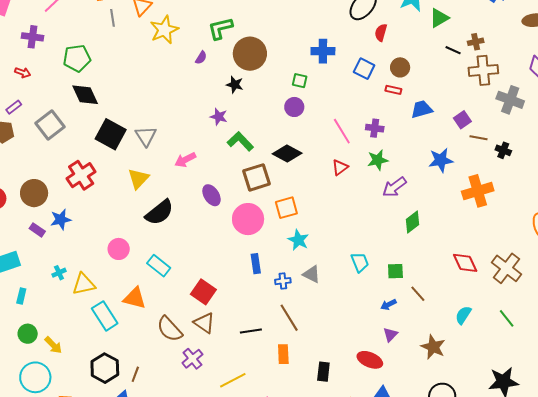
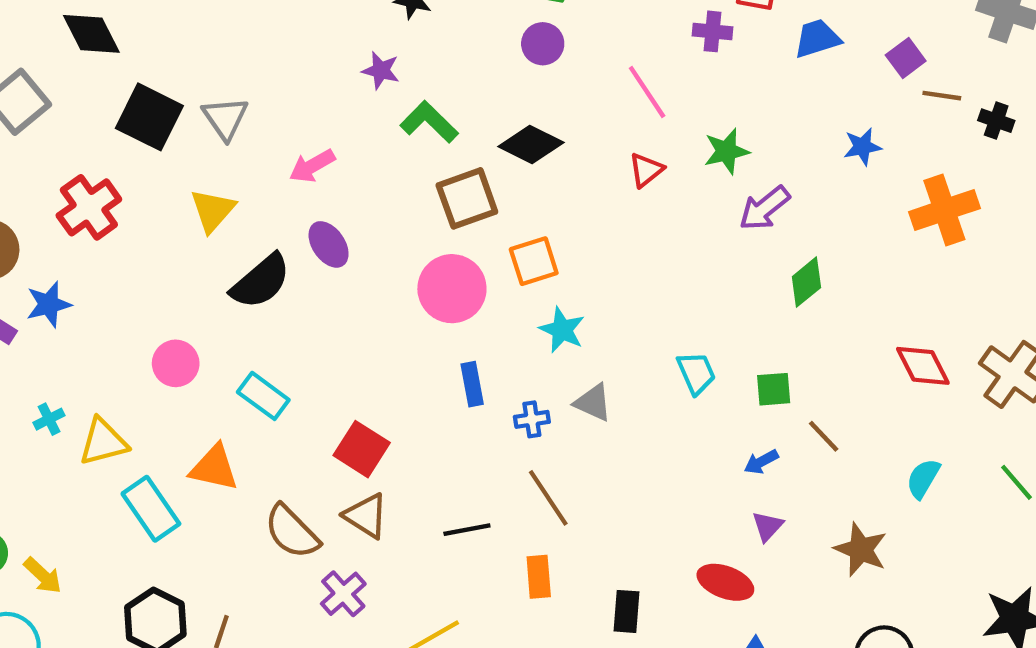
purple cross: (375, 128) -> (713, 31), moved
blue star: (441, 160) -> (862, 147), size x0.7
purple ellipse: (211, 195) -> (329, 244), moved

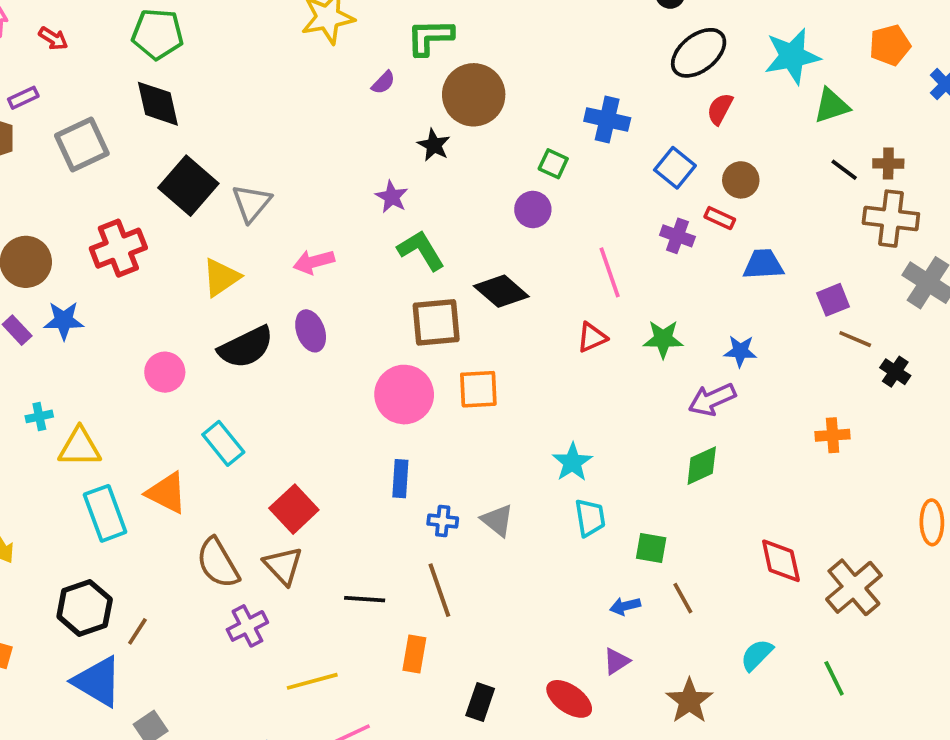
blue star: (862, 147) -> (740, 351), moved
purple arrow: (765, 208) -> (712, 399), moved
orange cross: (944, 210) -> (833, 435), size x0.6
cyan star: (562, 330) -> (572, 462), moved
pink circle: (176, 363) -> (165, 372), moved

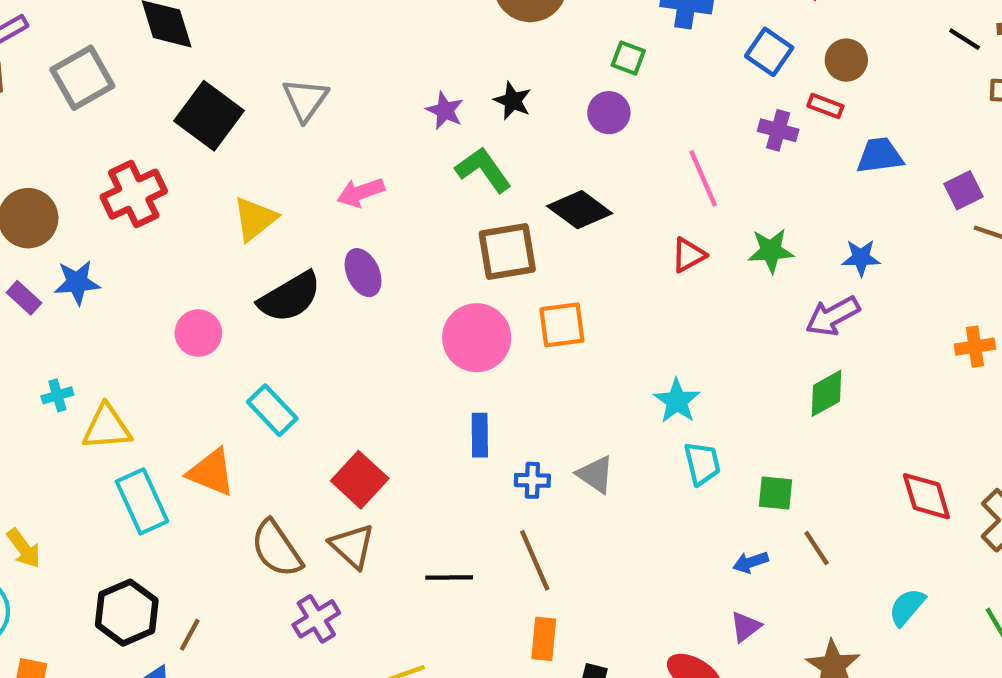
black star: (434, 145) -> (513, 101), moved
gray triangle: (252, 203) -> (305, 100), moved
orange rectangle: (414, 654) -> (544, 639), moved

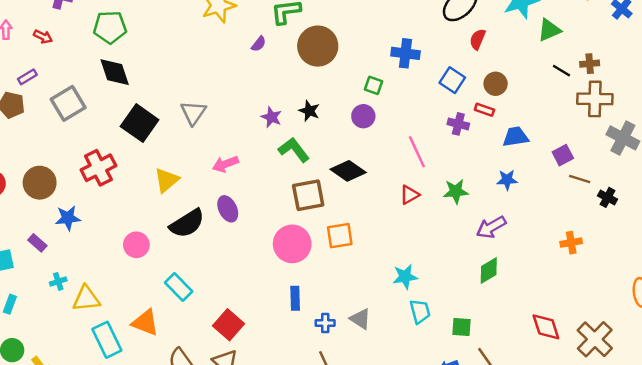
blue star: (861, 258) -> (507, 180), moved
purple rectangle: (24, 298) -> (37, 243), moved
cyan star: (677, 401) -> (405, 277), turned 30

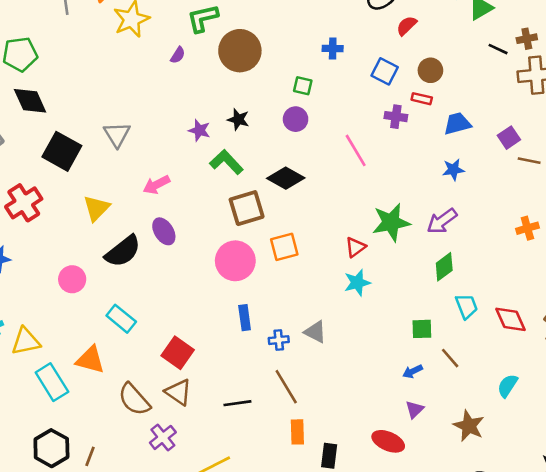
red semicircle: (477, 39) -> (407, 26), turned 30
blue cross: (405, 53) -> (333, 49), size x0.7
green star: (456, 191) -> (391, 222), moved, size x1.4
red triangle: (410, 195) -> (355, 247), moved
cyan trapezoid: (420, 311) -> (467, 306), moved

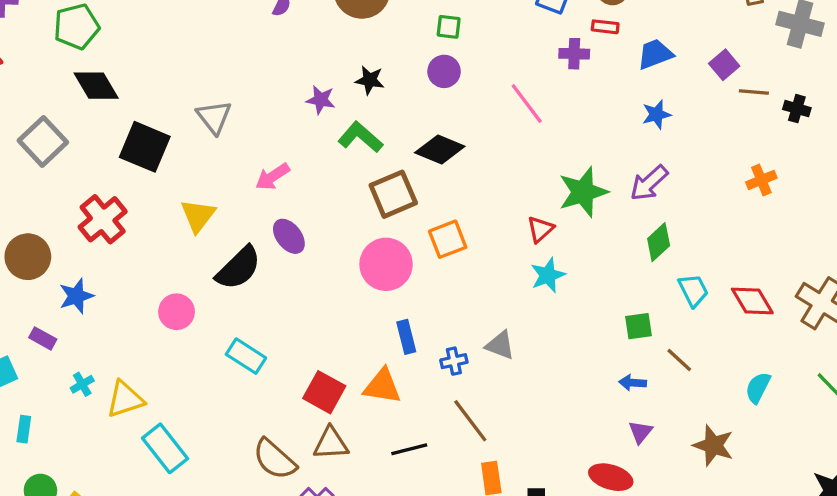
orange triangle: (90, 360) -> (382, 386), moved
blue arrow: (413, 371) -> (633, 383), turned 36
brown triangle: (178, 392) -> (331, 443), turned -32

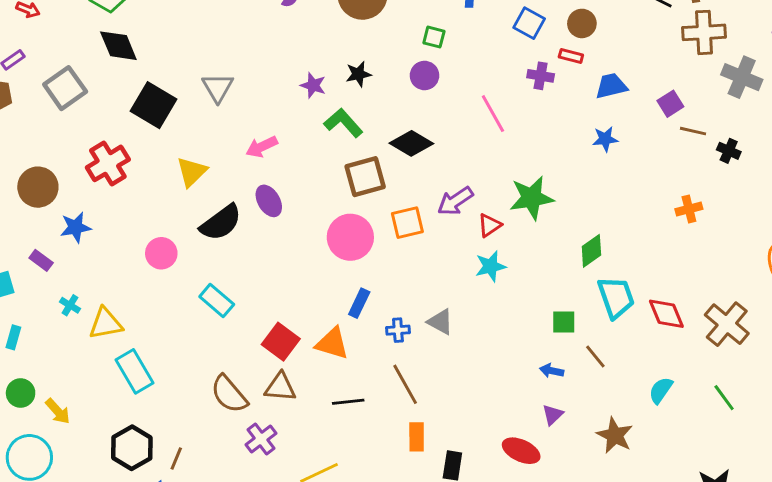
black star: (370, 80) -> (358, 74), turned -30
purple arrow: (649, 183) -> (455, 201), moved
cyan trapezoid: (693, 290) -> (616, 297), size x1.4
blue rectangle: (406, 337) -> (359, 303), turned 32
cyan cross: (82, 384) -> (70, 305), turned -36

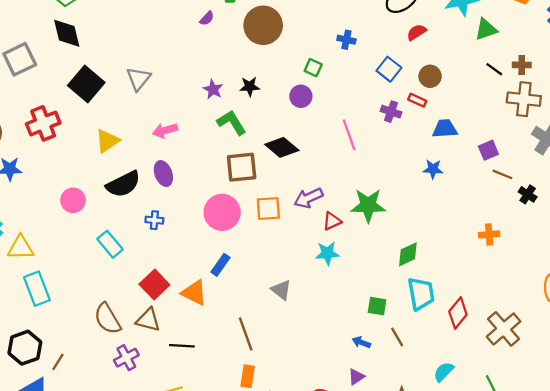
red diamond: (666, 314) -> (458, 313), turned 52
blue cross: (398, 330) -> (154, 220), moved
black line: (348, 402) -> (182, 346), moved

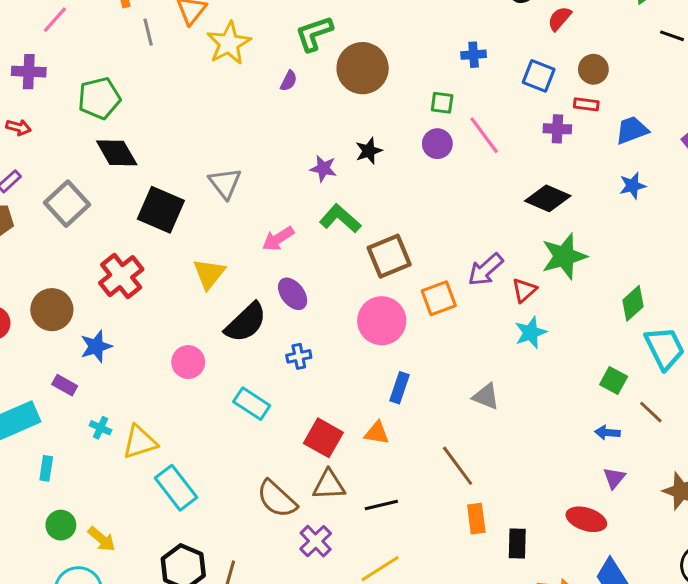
green L-shape: (232, 123) -> (340, 219), moved
pink line: (349, 135) -> (484, 135), moved
black diamond: (282, 147) -> (548, 198), moved
orange triangle: (194, 293) -> (377, 433), size x0.7
green square: (377, 306) -> (614, 381), turned 36

